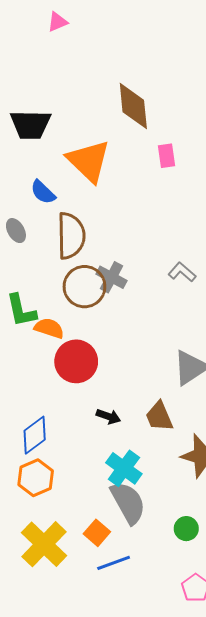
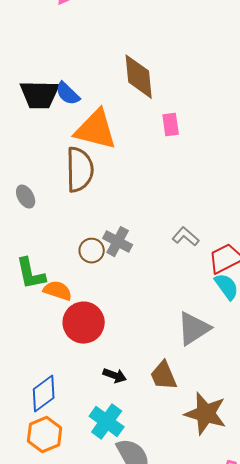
orange triangle: (89, 161) -> (96, 130), turned -30
blue semicircle: (43, 192) -> (68, 94), moved
brown semicircle: (71, 236) -> (80, 170), moved
brown circle: (84, 287) -> (92, 251), size x0.6
cyan cross: (124, 468) -> (107, 422), moved

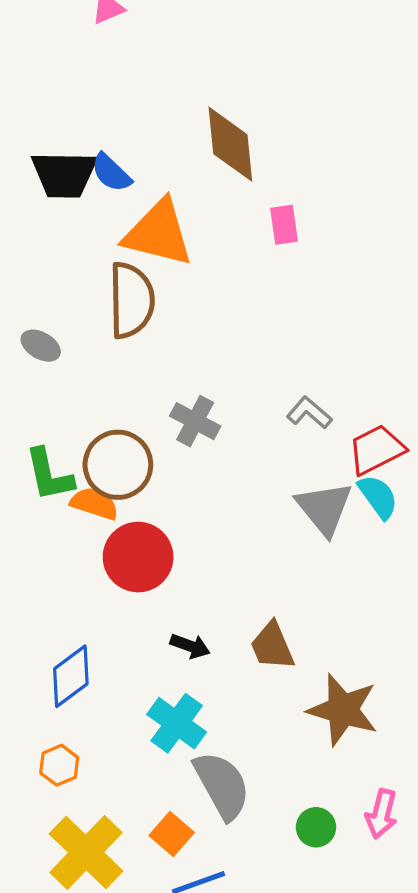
gray ellipse: (26, 197) -> (41, 346), turned -30
brown circle: (92, 251) -> (118, 465), moved, size x1.6
gray triangle: (194, 329) -> (324, 508), moved, turned -36
orange hexagon: (45, 435) -> (59, 765), moved, size x0.7

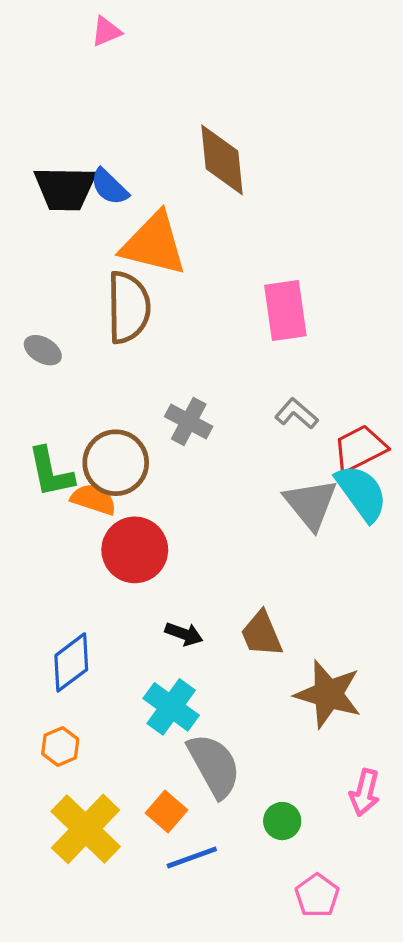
pink rectangle: (284, 225) -> (285, 311), moved, size x1.6
cyan semicircle: (378, 497) -> (361, 493), size x1.4
green circle: (316, 827) -> (282, 821), moved

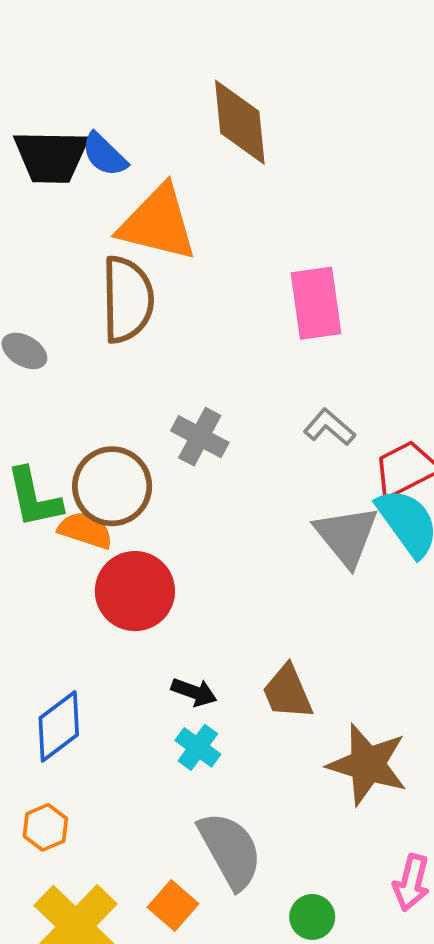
cyan cross: (171, 707) -> (198, 747), moved, size x0.7

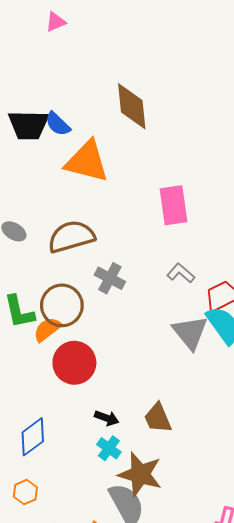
brown semicircle: (127, 299) -> (71, 237), moved, turned -105
orange semicircle: (85, 530) -> (47, 329), turned -56
brown star: (367, 764) -> (140, 474), moved

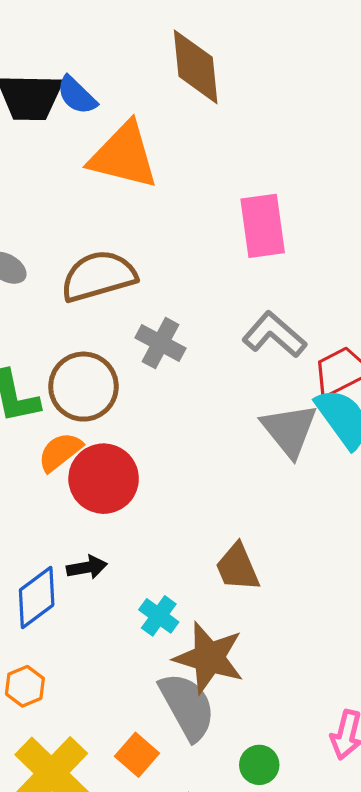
gray L-shape: (181, 273) -> (274, 335), size x1.4
orange semicircle: (47, 329) -> (60, 452), moved
black arrow: (107, 418) -> (87, 567), moved, turned -30

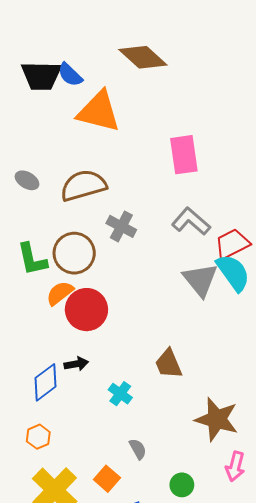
brown diamond: (196, 67) -> (143, 57), turned -42
brown star: (209, 658) -> (217, 419), moved
gray semicircle: (187, 706) -> (138, 449), size x0.5

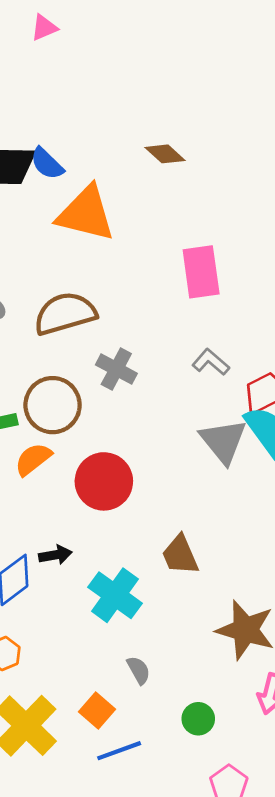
brown diamond: (143, 57) -> (165, 154), moved, size x0.6
gray L-shape: (191, 221) -> (211, 362), size x0.7
red circle: (86, 310) -> (104, 481), moved
cyan cross: (120, 394) -> (115, 595), size x1.6

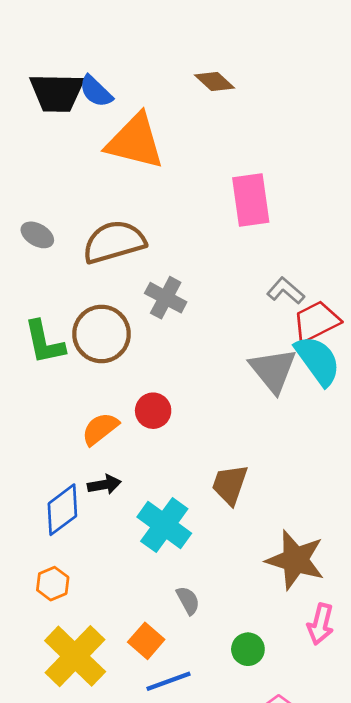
gray L-shape: (211, 362) -> (286, 291), moved
orange semicircle: (33, 459) -> (100, 429), moved
red circle: (104, 481) -> (153, 411), size x0.6
brown trapezoid: (180, 555) -> (230, 485), turned 42

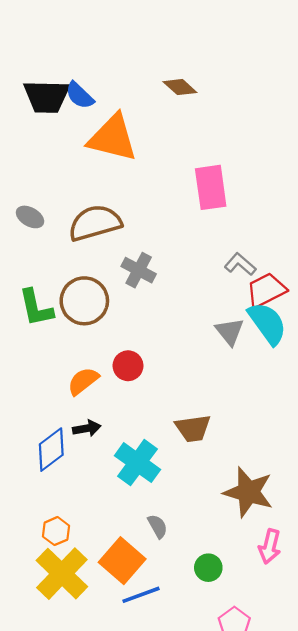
gray triangle: (273, 370) -> (230, 332), size x0.7
brown trapezoid: (230, 485) -> (193, 428), turned -117
orange hexagon: (53, 584) -> (56, 531), moved
orange square: (146, 641) -> (122, 561), size x1.5

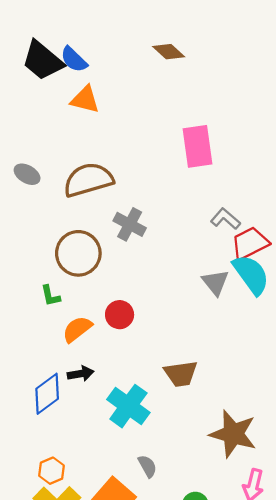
black trapezoid: (47, 97) -> (43, 61), turned 39
orange triangle: (113, 138) -> (85, 100), moved, size x0.6
green L-shape: (36, 308) -> (50, 296), moved, size x0.6

